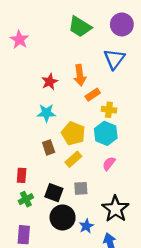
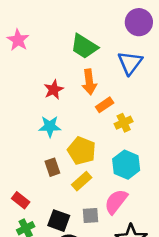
green trapezoid: (80, 27) -> (84, 46), moved
yellow cross: (109, 110) -> (124, 123), turned -32
cyan hexagon: (106, 133) -> (126, 165), moved
pink semicircle: (109, 164) -> (116, 202), moved, size x1.5
red rectangle: (22, 175) -> (21, 200), turned -56

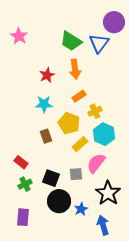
blue triangle: (130, 63) -> (99, 43), moved
orange rectangle: (105, 105) -> (79, 96), moved
yellow cross: (124, 123) -> (95, 111), moved
yellow rectangle: (82, 181) -> (80, 144), moved

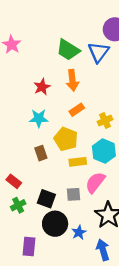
yellow cross: (95, 111) -> (105, 121), moved
yellow rectangle: (80, 144) -> (78, 162), turned 35
purple rectangle: (23, 217) -> (29, 246), moved

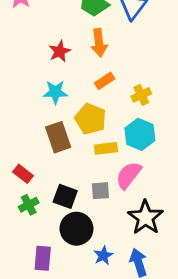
brown rectangle: (41, 153) -> (58, 137), size x1.5
blue star: (79, 232) -> (103, 255), moved

